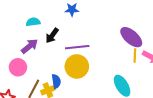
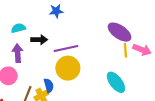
black arrow: (52, 35) -> (39, 40), turned -119
purple arrow: (30, 46) -> (18, 53), turned -48

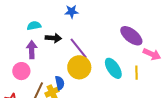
purple line: (66, 49) -> (79, 48), turned 60
yellow line: (125, 50) -> (136, 73), moved
cyan ellipse: (116, 82) -> (113, 68), moved

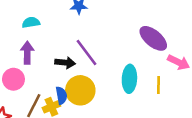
black arrow: (53, 38) -> (65, 63), moved
yellow circle: (79, 67) -> (80, 90), moved
cyan ellipse: (113, 68) -> (129, 79), turned 35

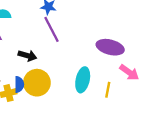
purple ellipse: (153, 38) -> (110, 47), turned -35
purple line: (86, 52) -> (52, 29), moved

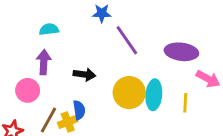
purple line: (52, 29) -> (127, 40), moved
yellow circle: (37, 83) -> (129, 93), moved

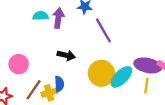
purple ellipse: (181, 52) -> (148, 65), moved
purple arrow: (44, 62) -> (58, 18), moved
cyan ellipse: (154, 95) -> (121, 77), turned 35

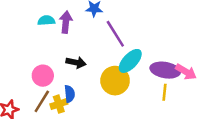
pink circle: (19, 64) -> (43, 76), moved
cyan ellipse: (121, 77) -> (130, 61), moved

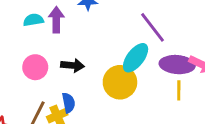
purple line: (115, 34) -> (152, 27), moved
pink circle: (43, 76) -> (35, 67), moved

